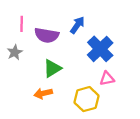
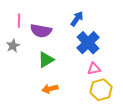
blue arrow: (77, 25) -> (77, 19), moved
orange arrow: (43, 93) -> (50, 89), moved
yellow hexagon: (87, 99) -> (101, 90), moved

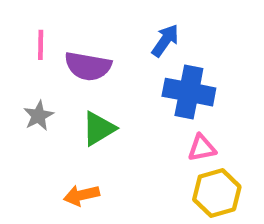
blue cross: (88, 43) -> (189, 92), turned -35
gray star: (13, 46) -> (38, 116), moved
orange arrow: (50, 89) -> (81, 195), moved

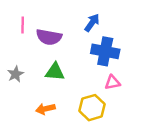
gray star: (38, 116) -> (15, 74), moved
green triangle: (99, 129) -> (55, 72), turned 36
yellow hexagon: (217, 193) -> (92, 108), moved

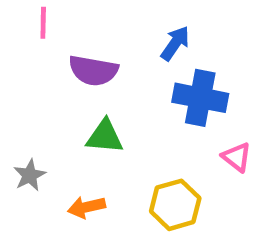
pink line: (23, 25) -> (43, 23), moved
gray star: (15, 74) -> (30, 175), moved
pink triangle: (112, 82) -> (237, 157), moved, turned 49

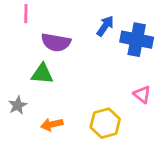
blue cross: (200, 98) -> (137, 40), moved
green triangle: (105, 137) -> (42, 74), moved

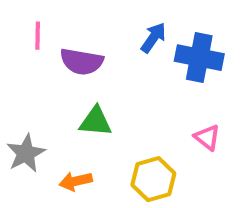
pink line: (26, 14) -> (38, 36), moved
green triangle: (42, 74) -> (96, 121), moved
gray star: (18, 105) -> (26, 153), size x1.4

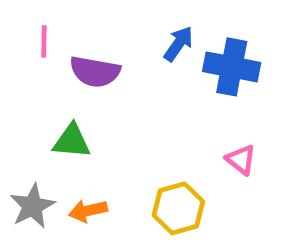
green triangle: (96, 121) -> (72, 141), moved
gray star: (26, 153) -> (32, 206), moved

